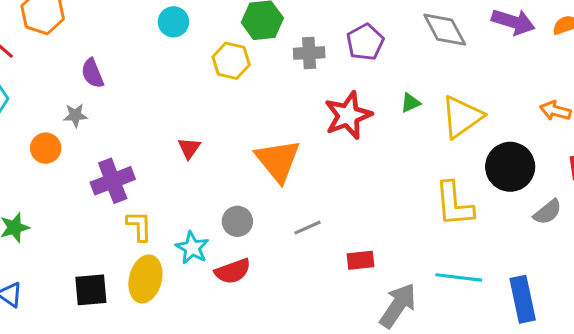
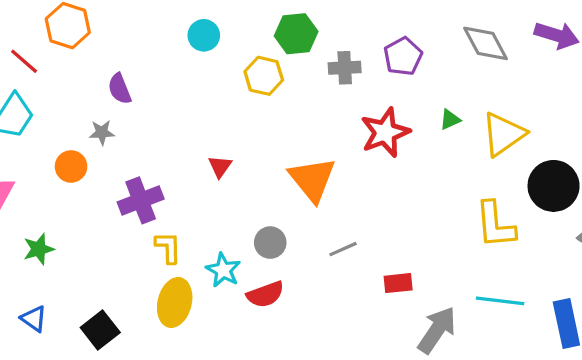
black square: (91, 290) -> (100, 330), moved, turned -33

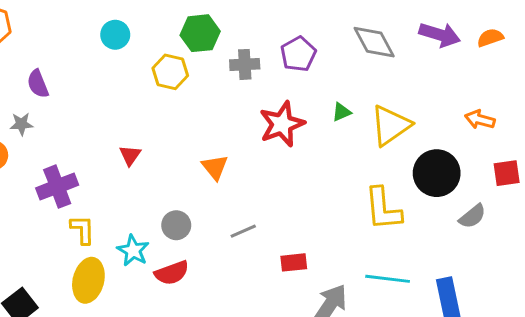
orange triangle: (312, 179) -> (215, 167), size x0.6

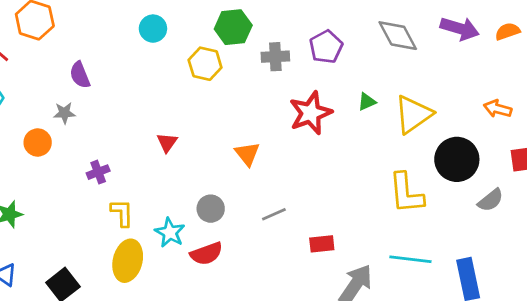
purple cross: (57, 187) -> (98, 172), size x0.6

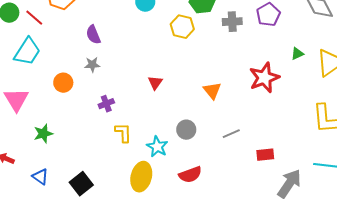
gray star: (64, 113) -> (92, 65), moved
red star: (311, 113) -> (264, 78), moved
red semicircle: (206, 254) -> (190, 175), moved
yellow ellipse: (128, 261) -> (141, 177), moved

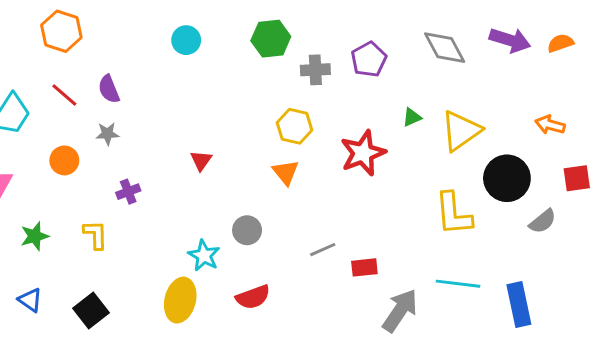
red line: (34, 18) -> (64, 95), moved
yellow hexagon: (182, 27) -> (295, 126), moved
yellow L-shape: (123, 133) -> (96, 235), moved
gray line: (231, 134) -> (323, 250), moved

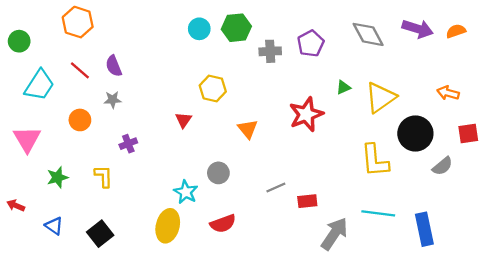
cyan circle: (186, 40) -> (199, 29), moved
yellow hexagon: (295, 126) -> (213, 88), moved

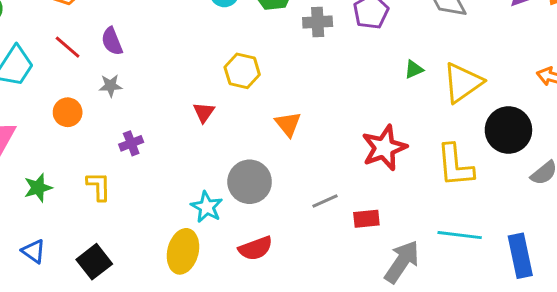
red star: (306, 114) -> (384, 148), moved
gray circle: (218, 173) -> (250, 182), size x1.5

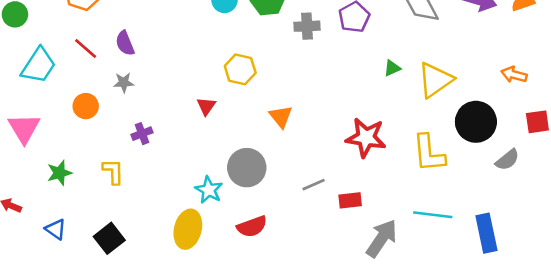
red star: (384, 148) -> (366, 137), turned 30

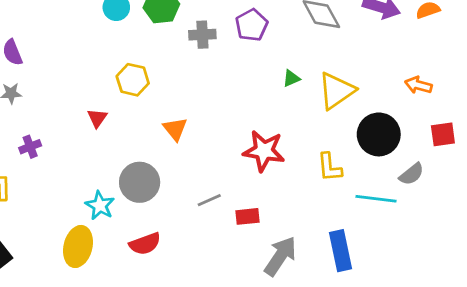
yellow L-shape: (429, 153) -> (330, 167), size x0.7
cyan line: (433, 215) -> (376, 199), moved
blue rectangle: (486, 233) -> (340, 251), moved

